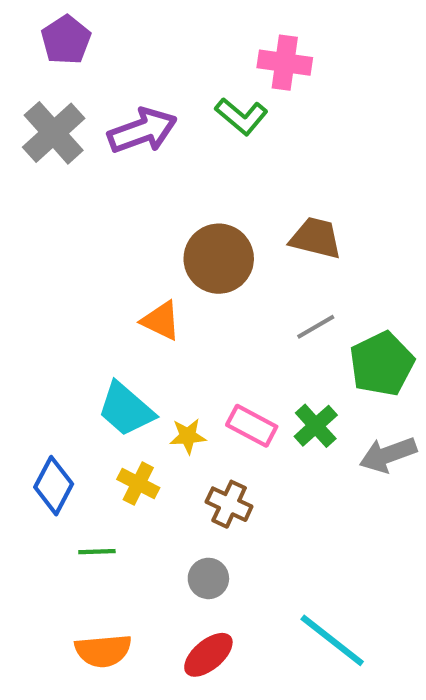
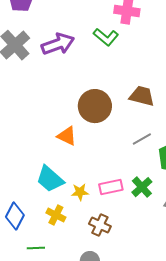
pink rectangle: (252, 426) -> (111, 187), turned -40

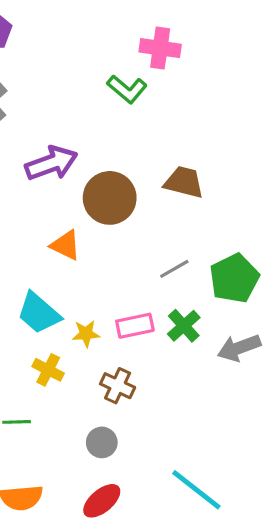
purple arrow: (58, 44) -> (51, 163), moved
gray line: (142, 139) -> (174, 269), moved

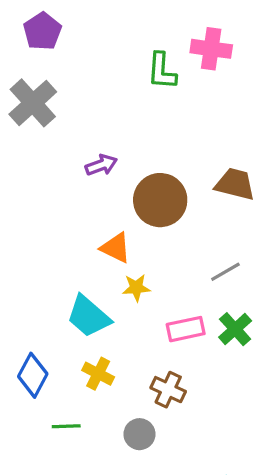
green L-shape: (127, 89) -> (162, 71), moved, turned 54
purple arrow: (51, 163) -> (101, 165), size x0.6
yellow star: (86, 334) -> (136, 288), moved
gray circle: (102, 442) -> (139, 434), moved

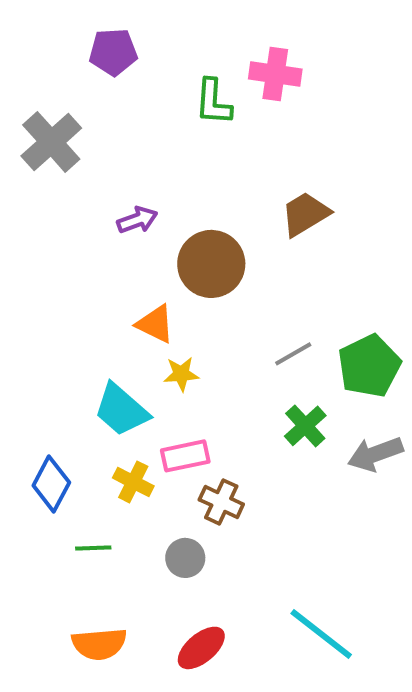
purple pentagon: (42, 31) -> (113, 52), moved, turned 30
brown trapezoid: (235, 184) -> (305, 214), moved, turned -45
pink rectangle: (186, 329) -> (185, 456), moved

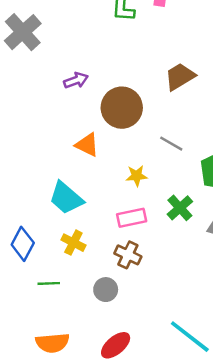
gray line: (293, 354) -> (171, 144), moved, turned 60
yellow star: (181, 374) -> (137, 176), moved
pink rectangle: (185, 456) -> (132, 218), moved

